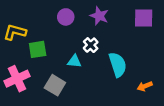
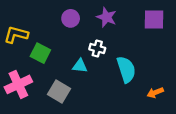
white cross: (91, 45) -> (97, 49), turned -32
green square: (38, 49) -> (40, 53), turned 36

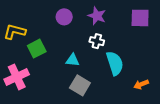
white cross: (97, 49) -> (97, 41), moved
green square: (40, 53) -> (37, 49), turned 36
gray square: (59, 91) -> (80, 85), moved

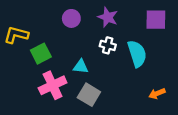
cyan semicircle: (115, 63) -> (137, 54), moved
pink cross: (17, 77) -> (53, 85), moved

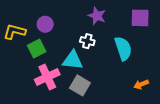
purple circle: (71, 18) -> (45, 24), moved
white cross: (108, 45) -> (87, 41), moved
cyan triangle: (81, 67) -> (73, 60), size x1.5

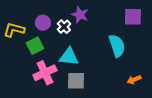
purple star: (97, 16) -> (80, 15), moved
white cross: (87, 41) -> (64, 27), moved, turned 32
gray square: (80, 85) -> (76, 81), turned -30

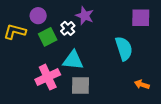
purple circle: (43, 23) -> (38, 16), moved
green square: (35, 46) -> (48, 37), moved
orange arrow: (134, 80) -> (142, 84), turned 40

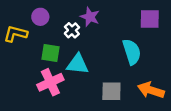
green square: (48, 37) -> (50, 53), moved, turned 36
orange arrow: (142, 84) -> (151, 90), size x1.6
gray square: (80, 86) -> (111, 91), moved

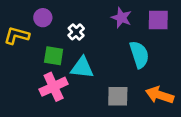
purple star: (90, 17) -> (121, 18), moved

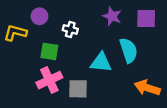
white cross: (76, 32) -> (70, 29), turned -32
cyan triangle: (82, 68) -> (101, 62), moved
gray square: (118, 96) -> (78, 89), moved

